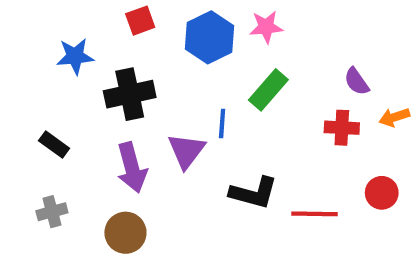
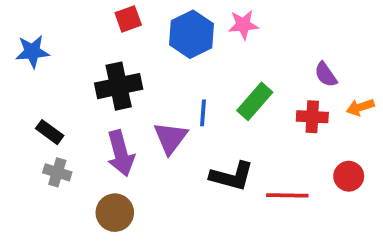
blue star: (75, 56) -> (32, 52), moved
green rectangle: (268, 90) -> (255, 101), moved
gray cross: (52, 212) -> (57, 172), moved, turned 32

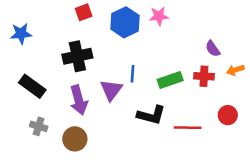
green rectangle: (255, 101) -> (170, 80), moved, turned 30
black rectangle: (50, 132) -> (32, 86), size x1.5
gray cross: (57, 172) -> (39, 126), moved

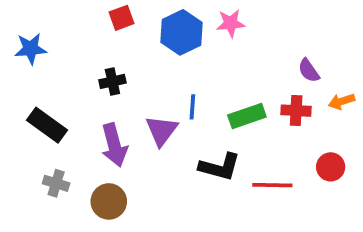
black cross: (77, 56) -> (112, 81), size x0.6

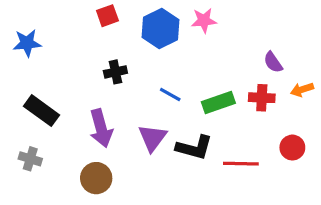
black cross: (112, 81) -> (115, 72), moved
blue line: (192, 107) -> (170, 94), turned -65
purple triangle: (162, 131) -> (152, 138), moved
gray cross: (56, 183) -> (30, 159), moved

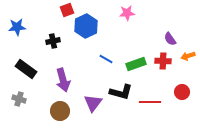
blue hexagon: (160, 29) -> (86, 26), moved
black cross: (115, 72) -> (53, 41), moved
purple triangle: (152, 138) -> (93, 103), moved

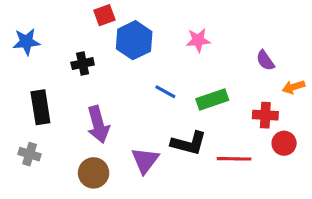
pink star: (127, 13) -> (198, 40), moved
red cross: (163, 61) -> (265, 115), moved
black rectangle: (26, 69) -> (40, 107), turned 45

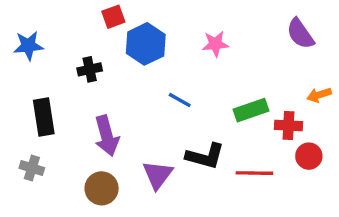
purple semicircle: (265, 60) -> (300, 34), moved, size x1.4
green rectangle: (212, 100) -> (251, 110), moved

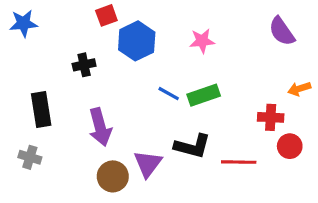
blue star: (28, 46) -> (23, 23), moved
green rectangle: (251, 110) -> (204, 95), moved
brown circle: (102, 188) -> (113, 176), moved

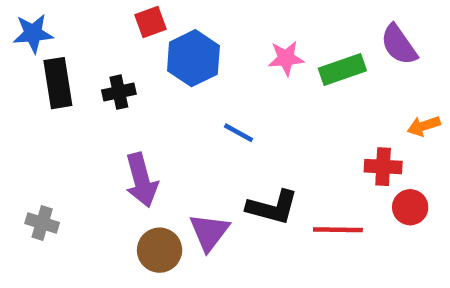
green rectangle: (204, 95) -> (342, 69), moved
black rectangle: (41, 109) -> (58, 83), moved

